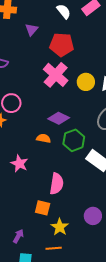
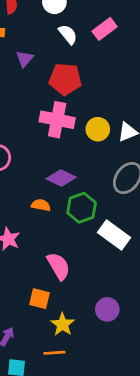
pink cross: (56, 75) -> (57, 120), turned -30
pink semicircle: (57, 184) -> (58, 266), turned -40

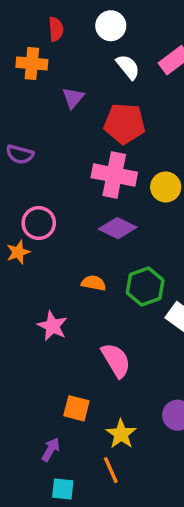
purple diamond: (61, 178) -> (118, 228), moved
orange square: (40, 299) -> (76, 408), moved
orange line: (54, 353) -> (111, 470), turned 70

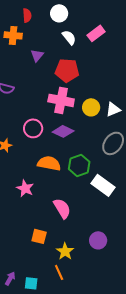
pink circle: (39, 223) -> (33, 128), moved
orange semicircle: (94, 283) -> (49, 163), size x1.6
purple arrow: (51, 449) -> (10, 278), moved

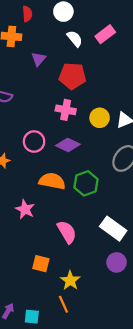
pink cross: (61, 100) -> (66, 110), size x0.7
white rectangle: (103, 185) -> (113, 229), moved
purple circle: (98, 240) -> (117, 262), moved

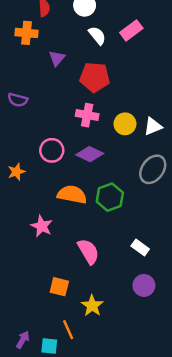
white rectangle: (113, 229) -> (140, 248), size x0.6
orange line: (63, 304) -> (68, 330), moved

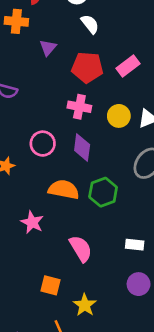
pink rectangle: (131, 30) -> (128, 66), moved
purple diamond: (90, 154) -> (82, 147), turned 72
white rectangle: (140, 248) -> (135, 245), turned -30

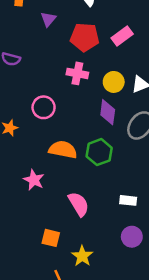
purple diamond: (82, 147) -> (108, 112), moved

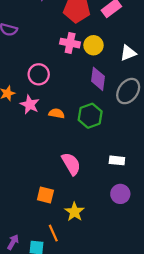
yellow circle: (114, 82) -> (93, 45), moved
orange semicircle: (63, 150) -> (57, 113), size x0.6
pink star: (34, 180) -> (30, 104), moved

